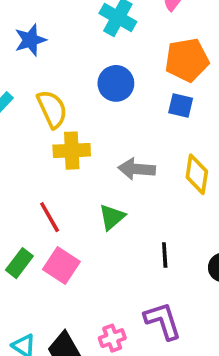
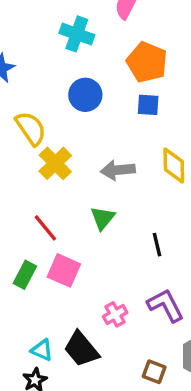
orange pentagon: (187, 60) -> (147, 62), turned -30
yellow cross: (72, 151) -> (55, 163), turned -32
pink cross: (112, 338) -> (115, 314), moved

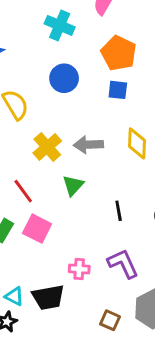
yellow cross: (55, 163) -> (47, 147), moved
pink cross: (115, 314) -> (79, 269), turned 30
black trapezoid: (81, 349) -> (48, 297), turned -64

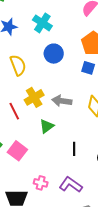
cyan cross: (60, 25) -> (42, 23), moved
red line: (23, 191) -> (14, 111), moved
purple L-shape: (123, 264) -> (71, 185), turned -40

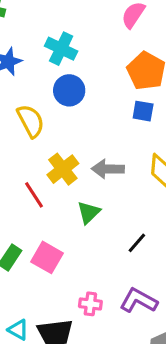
blue circle: (54, 54) -> (69, 90), moved
black line: (74, 149) -> (137, 243), turned 48

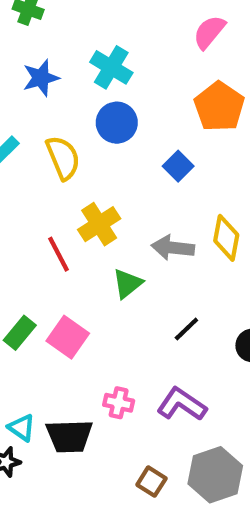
blue square: (143, 111) -> (178, 166), moved, turned 30
gray arrow: (108, 169) -> (173, 248), moved

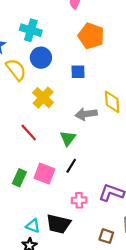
yellow semicircle: (63, 158) -> (16, 70), moved
blue square: (178, 166) -> (78, 72), turned -32
yellow cross: (99, 224) -> (43, 98), moved
black line: (186, 329) -> (71, 166), moved
black trapezoid: (69, 436) -> (58, 224), turned 30

